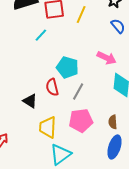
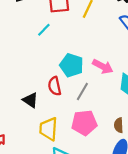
pink arrow: (107, 58) -> (103, 66), moved

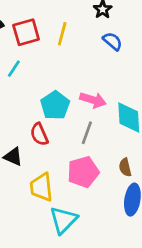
cyan pentagon: (72, 65) -> (55, 105), turned 30
gray line: (82, 92) -> (87, 133), moved

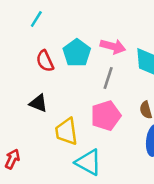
red semicircle: (39, 134) -> (45, 61), moved
cyan triangle: (63, 220) -> (88, 162), turned -44

